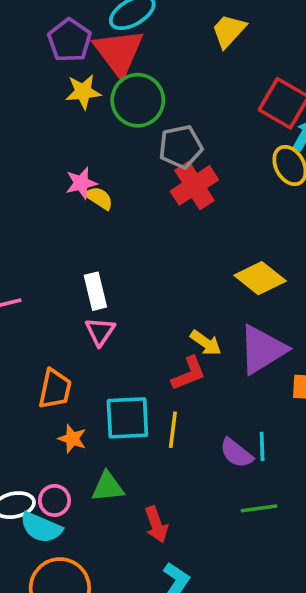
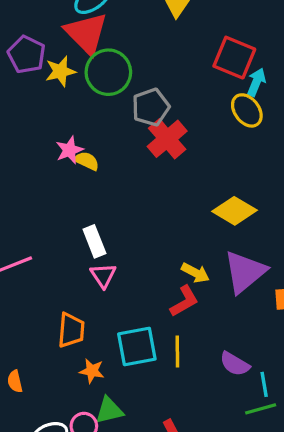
purple pentagon: (70, 40) -> (27, 55), moved
cyan line: (262, 446) -> (264, 384), moved
green triangle: (108, 487) -> (109, 410), moved

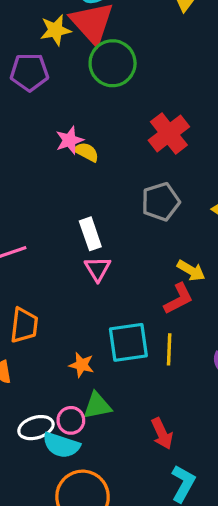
purple pentagon: (27, 55) -> (29, 72), moved, turned -30
yellow star: (60, 71) -> (56, 30), moved
gray pentagon: (151, 107) -> (161, 202), moved
orange trapezoid: (71, 330) -> (24, 325), moved

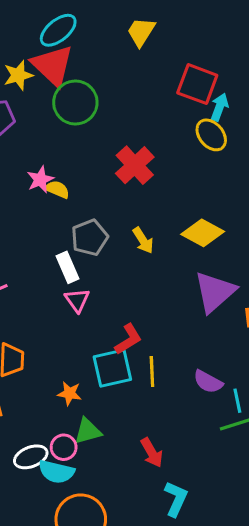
gray pentagon: (161, 202) -> (90, 238), moved
yellow arrow: (191, 270) -> (143, 240), moved, turned 32
red L-shape: (179, 299) -> (128, 339), moved

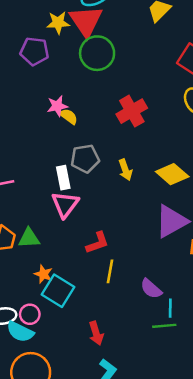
pink triangle: (77, 300) -> (65, 204), size x1.4
cyan square: (112, 368) -> (58, 291), moved, turned 32
green triangle: (88, 431) -> (29, 238), moved

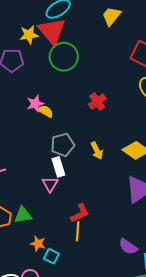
red cross: (132, 111) -> (97, 102), size x0.7
white rectangle: (63, 178) -> (58, 167), moved
pink triangle: (65, 204) -> (50, 184), size x0.7
yellow line: (110, 271) -> (78, 231), moved
cyan square: (58, 291) -> (51, 256), size x0.6

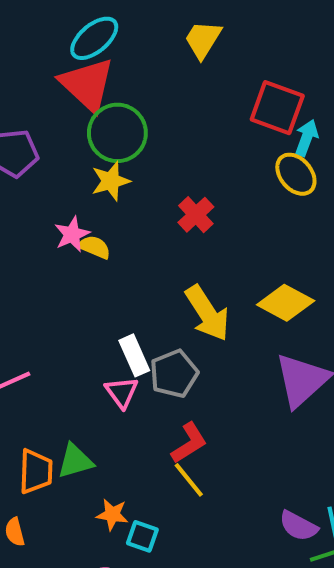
yellow star: (29, 35) -> (111, 181), moved
gray pentagon: (63, 145) -> (174, 374), moved
yellow arrow: (97, 151) -> (207, 313), size x1.6
yellow line: (78, 231) -> (189, 480), turned -36
purple semicircle: (128, 247) -> (298, 526), moved

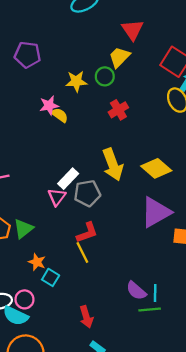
yellow trapezoid: (203, 40) -> (119, 57), moved
red triangle: (87, 84) -> (132, 30), moved, size x0.7
green circle: (117, 133) -> (105, 76), moved, size x0.6
white rectangle: (134, 355) -> (68, 179), turned 55
green triangle: (75, 461) -> (23, 229), turned -35

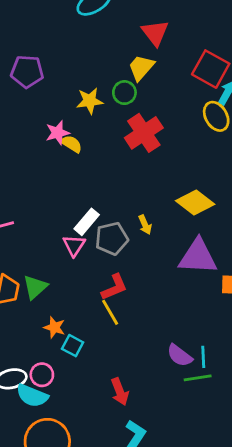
red cross: (118, 110) -> (144, 133), size x1.5
yellow arrow: (113, 165) -> (145, 225), moved, size x0.5
purple triangle: (156, 212) -> (198, 257), turned 36

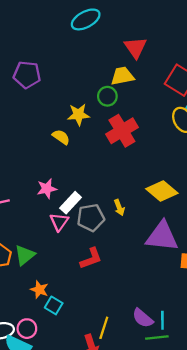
yellow trapezoid: (141, 68) -> (122, 76), turned 35
yellow star: (90, 101) -> (78, 115), moved
pink star: (58, 133) -> (47, 189), moved
yellow line: (110, 312) -> (104, 328), moved, turned 45

